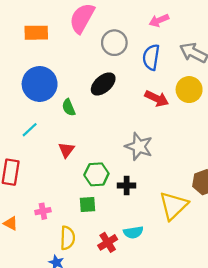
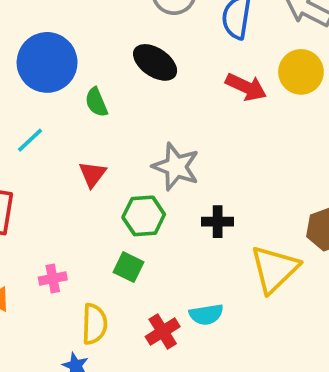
black ellipse: (103, 84) -> (155, 62), turned 75
gray star: (139, 146) -> (176, 167), moved
black cross: (127, 185) -> (218, 222), moved
green square: (88, 204) -> (129, 267), turned 30

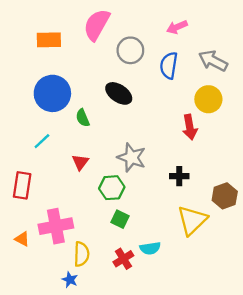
red arrow: (246, 87) -> (190, 127), moved, turned 55
black cross: (218, 222) -> (179, 176), moved
green square: (129, 267) -> (120, 219), moved
pink cross: (53, 278) -> (56, 226), size x2.0

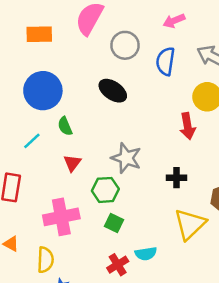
green semicircle: (83, 118) -> (65, 126), moved
pink cross: (56, 226) -> (61, 217), moved
yellow semicircle: (81, 254) -> (45, 260), moved

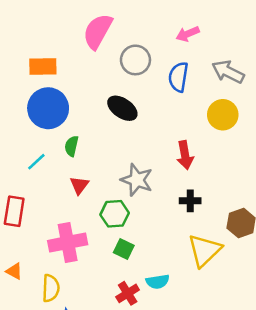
orange rectangle: (39, 34) -> (43, 66), moved
green semicircle: (65, 126) -> (72, 146), turned 36
red arrow: (188, 126) -> (185, 155), moved

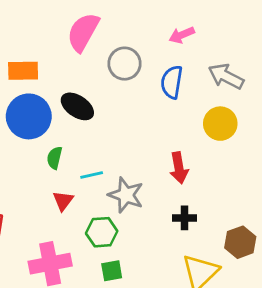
black ellipse: (122, 108) -> (77, 106), moved
cyan line: (36, 162) -> (92, 175), moved, turned 30
green square: (124, 249) -> (112, 271), turned -36

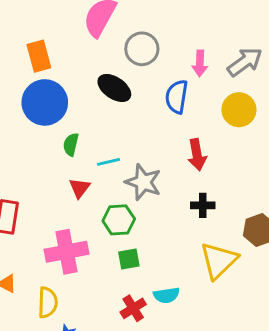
pink arrow: (182, 35) -> (200, 63), moved, turned -65
orange rectangle: (23, 71) -> (39, 56), turned 76
gray arrow: (226, 76) -> (245, 62), turned 117
blue semicircle: (172, 82) -> (177, 97), moved
black ellipse: (77, 106) -> (114, 88), moved

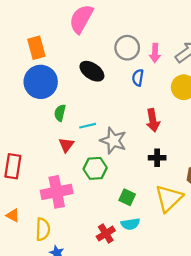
gray circle: (142, 49) -> (127, 48), moved
blue semicircle: (177, 97) -> (138, 78), size x0.7
green square: (129, 259) -> (127, 197), moved, turned 35

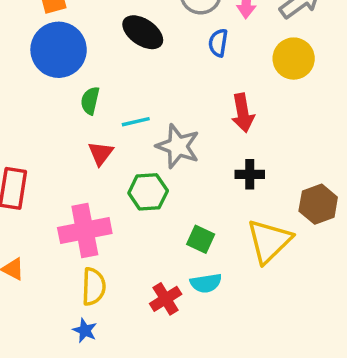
yellow semicircle: (43, 229) -> (94, 287), moved

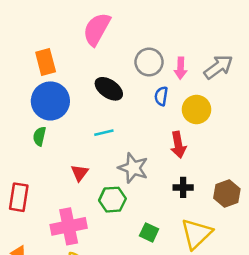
yellow circle: (294, 59) -> (196, 109), moved
green semicircle: (90, 101) -> (39, 136), moved
cyan line: (136, 122) -> (104, 133), moved
brown hexagon: (318, 204) -> (227, 194), moved

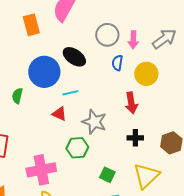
orange rectangle: (46, 62) -> (31, 25), moved
blue circle: (50, 101) -> (44, 72), moved
red triangle: (80, 173) -> (59, 114), moved, turned -42

